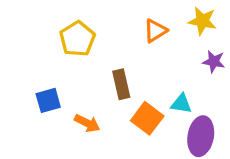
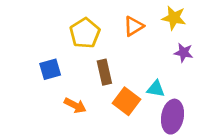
yellow pentagon: (77, 39) -> (85, 33), moved
blue square: (48, 100) -> (50, 69), moved

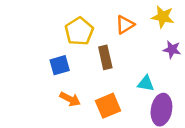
blue square: (50, 69) -> (60, 65), moved
brown rectangle: (104, 72) -> (105, 57), moved
orange square: (127, 101) -> (108, 106), moved, turned 30

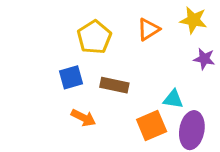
brown rectangle: (105, 57) -> (114, 85), moved, turned -65
orange square: (108, 106) -> (152, 125), moved

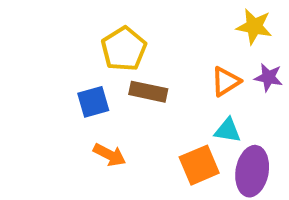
orange triangle: (148, 29) -> (226, 81), moved
brown rectangle: (114, 85) -> (148, 92), moved

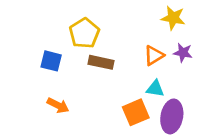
blue square: (93, 102) -> (51, 61), moved, turned 30
orange arrow: (110, 155) -> (58, 105), moved

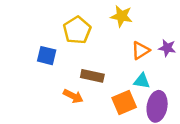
yellow star: (173, 18) -> (122, 16), moved
brown rectangle: (101, 62) -> (92, 76), moved
orange arrow: (58, 105) -> (73, 96), moved

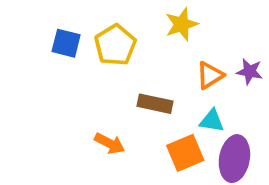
yellow star: (122, 16) -> (181, 24), turned -30
blue square: (47, 56) -> (66, 43), moved
brown rectangle: (92, 76) -> (155, 104), moved

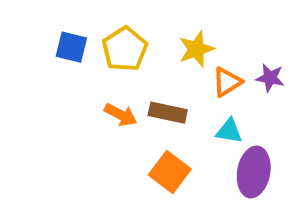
yellow star: (181, 24) -> (196, 49), moved
orange arrow: (110, 143) -> (121, 115), moved
orange square: (185, 153) -> (170, 172), moved, turned -30

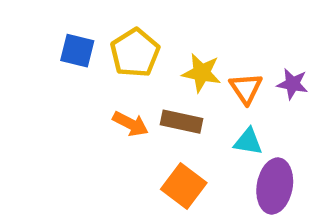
yellow star: (196, 49) -> (202, 73), moved, turned 30
orange triangle: (227, 82) -> (246, 88), turned -32

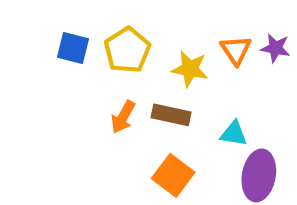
purple star: (292, 84) -> (276, 48), moved
orange triangle: (246, 88) -> (236, 50), moved
orange arrow: (130, 124) -> (123, 117), turned 92

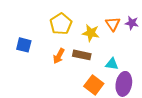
blue square: (73, 48) -> (24, 45), moved
orange square: (173, 175) -> (94, 85), moved

